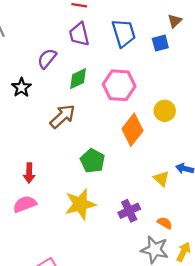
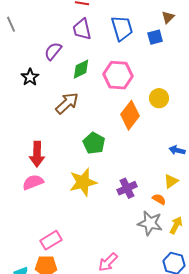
red arrow: (29, 173) -> (37, 154), size x1.4
yellow triangle: (161, 179) -> (171, 181), moved, turned 42

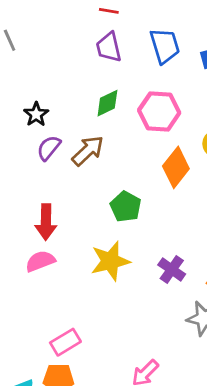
purple semicircle: (53, 51) -> (49, 148), moved
purple cross: (127, 188) -> (172, 269), turned -30

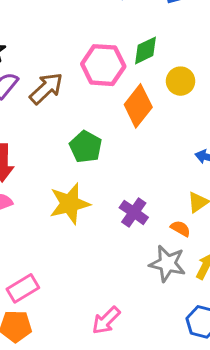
green diamond: (107, 103) -> (145, 50), moved
pink hexagon: (159, 112) -> (103, 65), moved

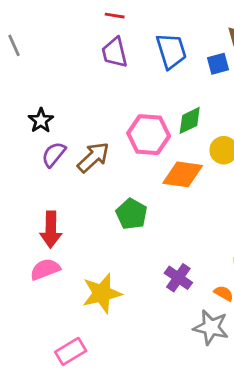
orange diamond: (138, 106) -> (183, 174), turned 60
yellow star: (70, 204) -> (102, 293), moved

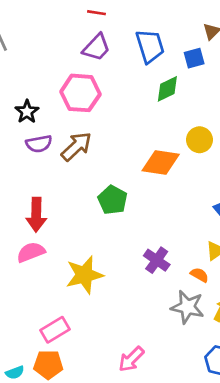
purple trapezoid: (115, 52) -> (96, 47), turned -124
green diamond: (190, 120) -> (167, 89), moved
pink hexagon: (149, 135) -> (80, 93), moved
purple semicircle: (54, 154) -> (39, 144), turned -140

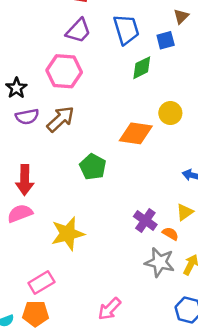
purple cross: (157, 260) -> (145, 220), moved

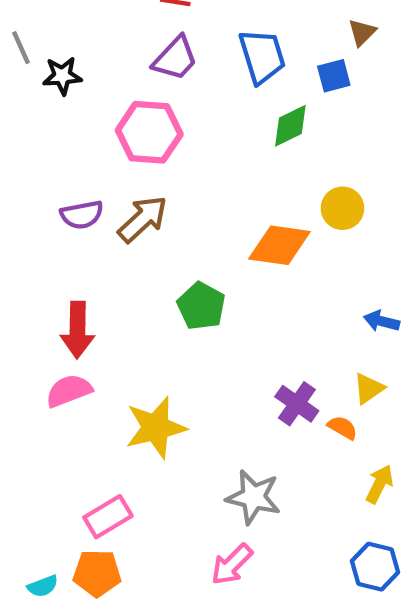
black star: (16, 88) -> (62, 76), moved, turned 30
gray star: (160, 262) -> (253, 497), moved

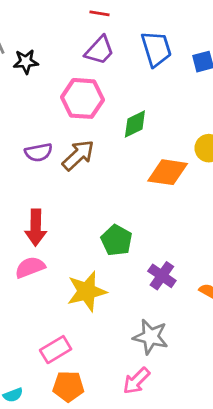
green diamond: (290, 126) -> (135, 124), moved
green pentagon: (201, 306) -> (117, 240), moved
purple cross: (297, 404) -> (162, 276), moved
orange pentagon: (97, 573) -> (68, 386), moved

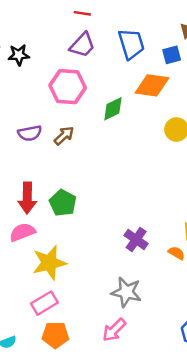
brown arrow: (78, 155) -> (64, 136), size x0.7
orange diamond: (168, 172) -> (152, 85), moved
green pentagon: (117, 240) -> (63, 203), moved
yellow star: (87, 291) -> (49, 263), moved

